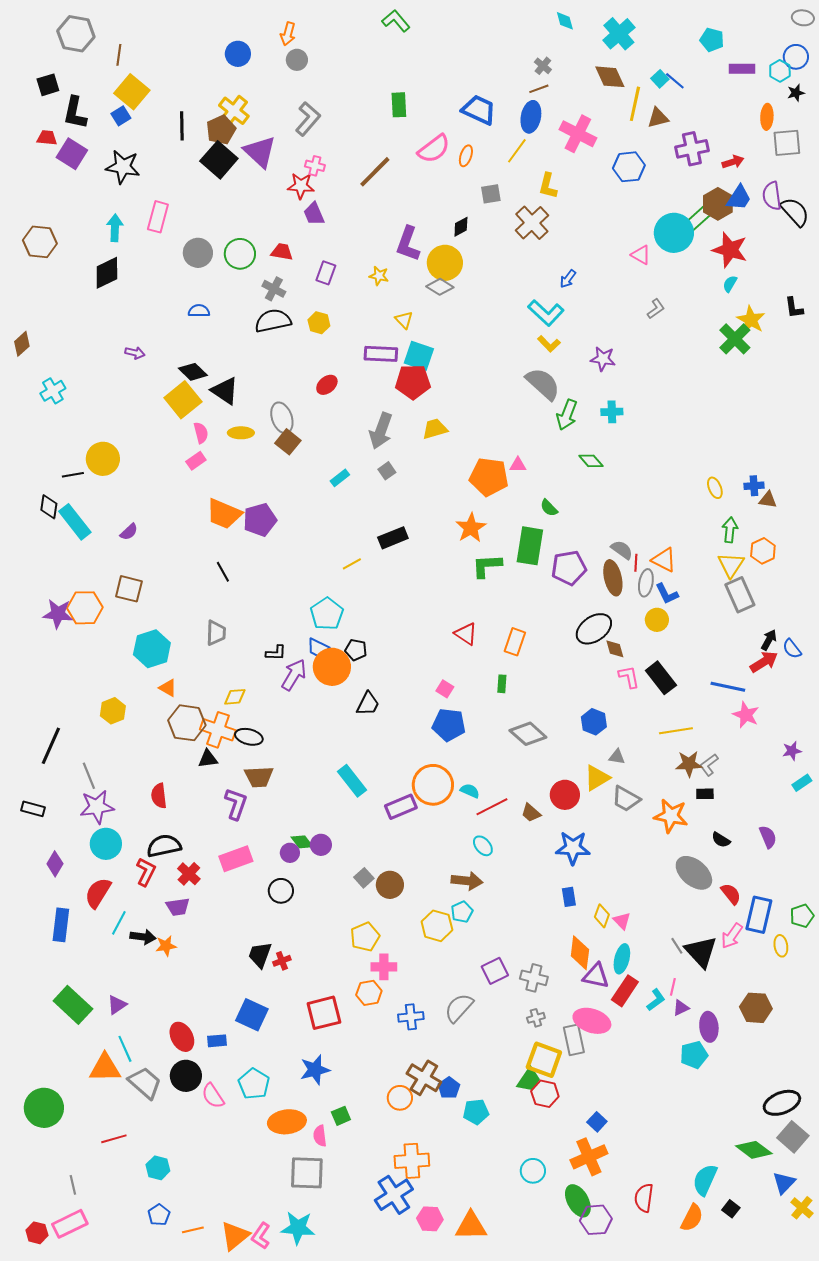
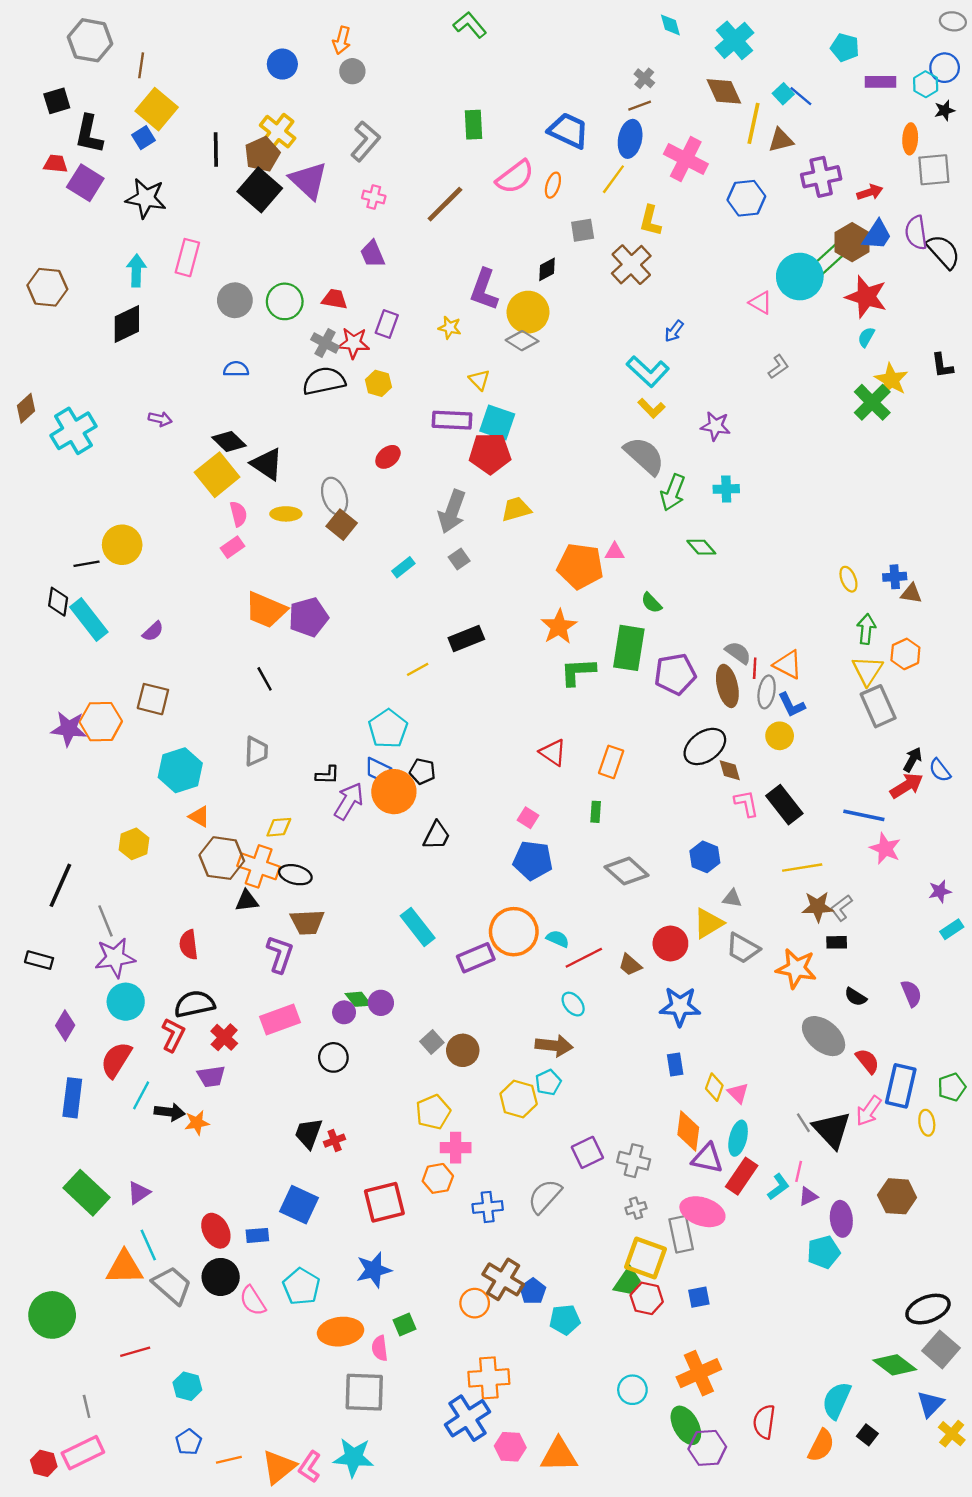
red star: (301, 186) -> (354, 343), moved
cyan cross: (53, 391) -> (73, 431), moved, size x1.5
blue square: (597, 1122) -> (699, 1297), moved, turned 36

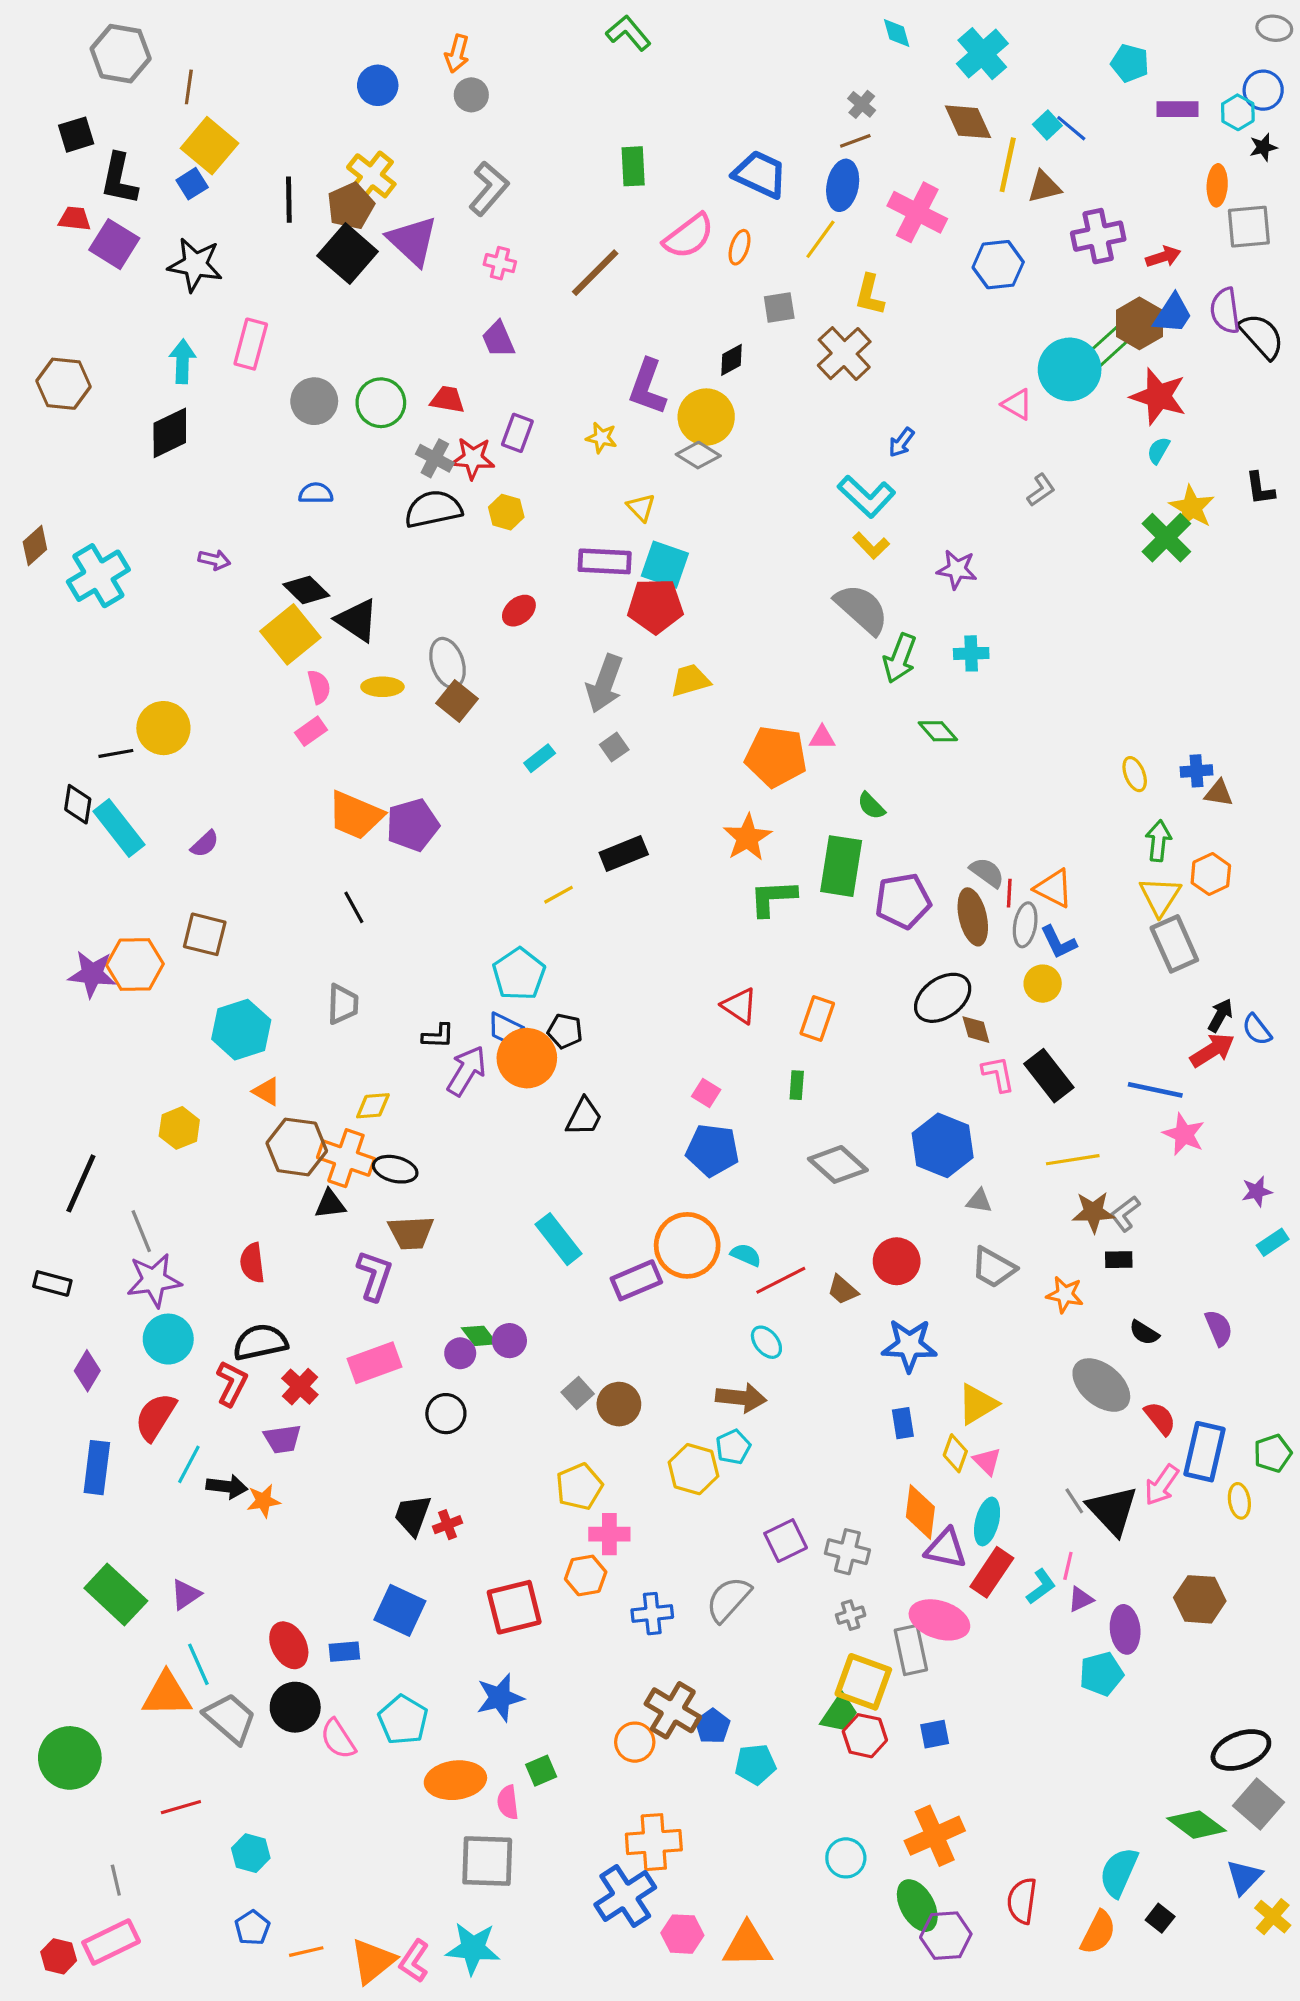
blue hexagon: (705, 857) -> (943, 1145), size x1.5
yellow triangle: (708, 923) -> (978, 1404), moved
orange star: (796, 968) -> (1065, 1295), size x0.7

